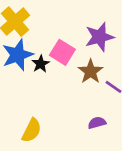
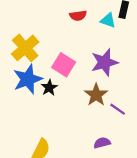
pink square: (62, 52) -> (64, 65), moved

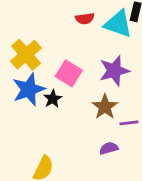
cyan triangle: (108, 20) -> (118, 24), size x1.6
purple line: (118, 109) -> (129, 123), turned -42
purple semicircle: (102, 143) -> (109, 148), moved

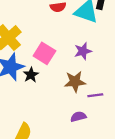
purple star: (114, 71) -> (83, 51), size x0.7
brown star: (105, 107) -> (75, 82), turned 30

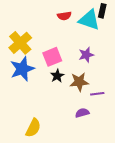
pink square: (44, 53) -> (52, 57), turned 36
black star: (31, 75) -> (57, 76), moved

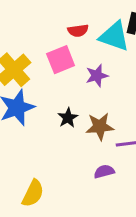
purple star: (86, 55) -> (97, 76), moved
pink square: (52, 57) -> (61, 60), moved

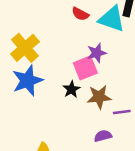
red semicircle: (78, 31) -> (80, 14), turned 36
pink square: (61, 60) -> (85, 68), moved

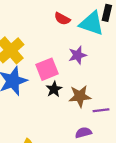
pink square: (85, 68) -> (47, 69), moved

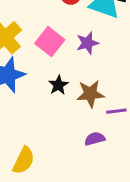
pink square: (47, 69) -> (50, 42), moved, turned -30

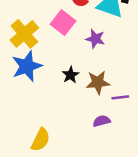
pink square: (50, 42) -> (63, 23), moved
purple star: (87, 43) -> (95, 39), turned 30

